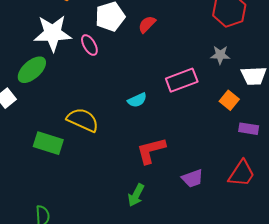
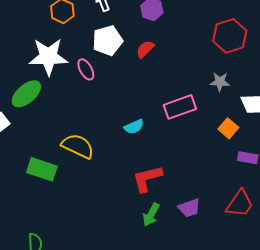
green arrow: (136, 195) -> (151, 215), moved

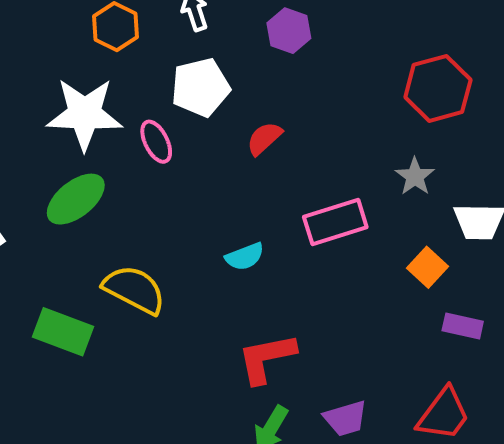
red semicircle: (145, 49) -> (264, 138), moved
gray star: (220, 82) -> (415, 176), turned 30
green ellipse: (26, 94) -> (76, 199), moved

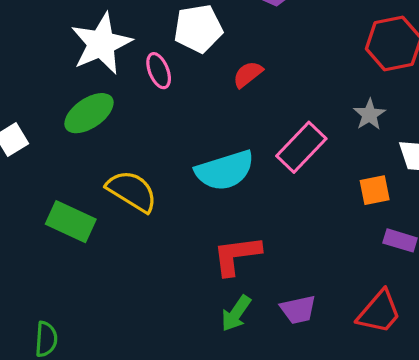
white star: (85, 114) -> (101, 44), turned -30
pink rectangle: (335, 222) -> (301, 147), turned -33
cyan semicircle: (245, 257) -> (225, 170), size x1.8
orange square: (428, 267) -> (375, 190), turned 32

